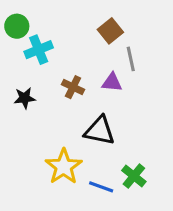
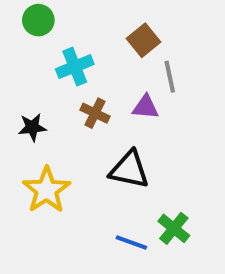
green circle: (17, 26) -> (38, 20), moved
cyan cross: (39, 50) -> (75, 67), moved
yellow star: (64, 167) -> (46, 190), moved

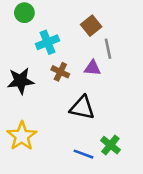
black star: (32, 127) -> (21, 81), size x1.5
yellow star: (46, 190) -> (22, 136), moved

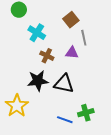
cyan cross: (48, 42) -> (37, 33), turned -36
black star: (21, 81) -> (38, 81), moved
green cross: (110, 145) -> (86, 113), turned 35

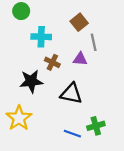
cyan cross: (37, 33) -> (41, 37), turned -30
black star: (38, 81) -> (31, 81), moved

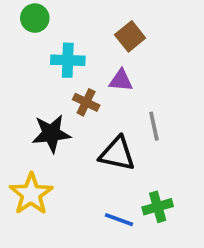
gray line: (94, 42) -> (154, 126), moved
purple triangle: (80, 59) -> (121, 80), moved

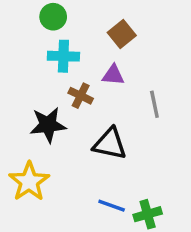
green circle: (35, 18) -> (53, 17), moved
gray line: (154, 126) -> (154, 104), moved
green cross: (158, 207) -> (148, 214), moved

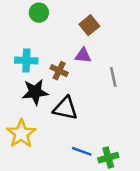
cyan cross: (63, 56) -> (26, 61), moved
black triangle: (110, 144) -> (65, 108), moved

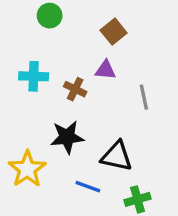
black star: (35, 92) -> (67, 137), moved
black triangle: (65, 108) -> (117, 156), moved
blue line: (82, 151) -> (88, 187), moved

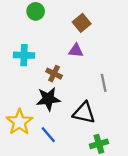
brown cross: (75, 89) -> (54, 74), moved
gray line: (144, 97) -> (104, 83), moved
blue line: (88, 187) -> (48, 135), moved, turned 30

